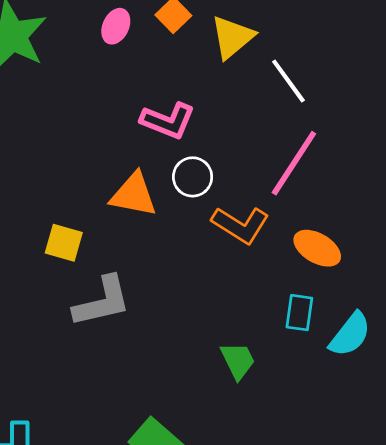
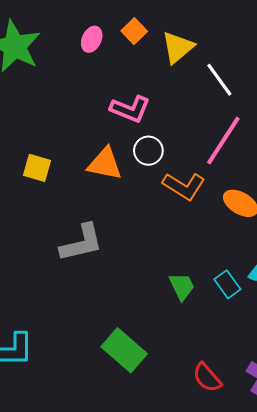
yellow square: (64, 243) -> (37, 168), moved
cyan rectangle: (299, 313) -> (227, 284), moved, turned -44

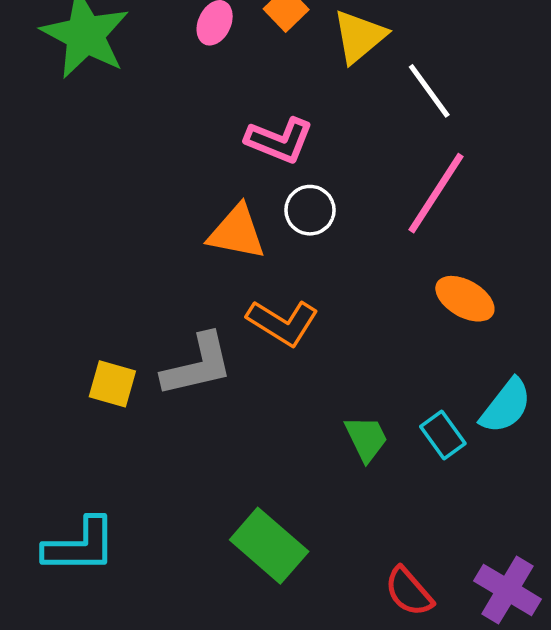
yellow square: (37, 168) -> (112, 384), moved
orange L-shape: (184, 186) -> (283, 323), moved

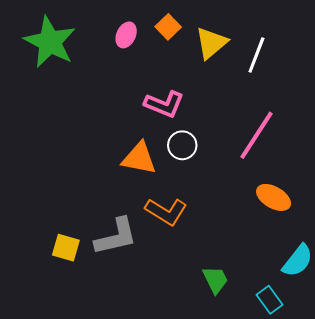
white line: (429, 91) -> (256, 55), moved, turned 57
cyan rectangle: (443, 435) -> (270, 300), moved

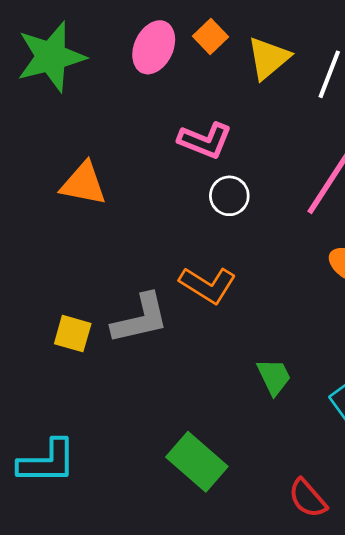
pink ellipse: (126, 35) -> (154, 47), size x1.5
green star: (50, 42) -> (51, 57), turned 30
orange triangle: (139, 158) -> (84, 184), moved

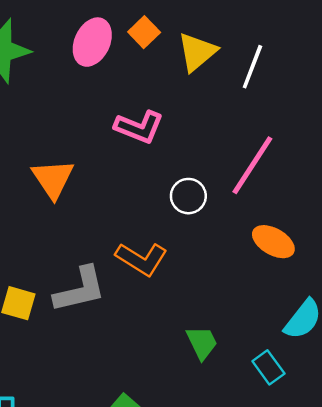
orange triangle: (84, 184) -> (53, 179), moved, turned 45
white circle: (229, 196) -> (188, 196), moved

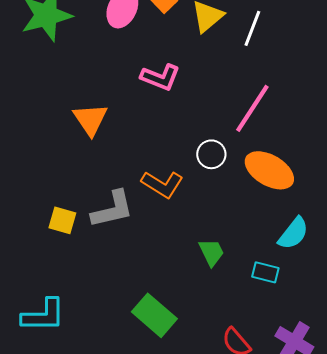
white circle: (188, 196) -> (211, 154), moved
orange ellipse: (273, 242) -> (269, 170), size x1.4
cyan rectangle: (268, 367) -> (265, 272), turned -40

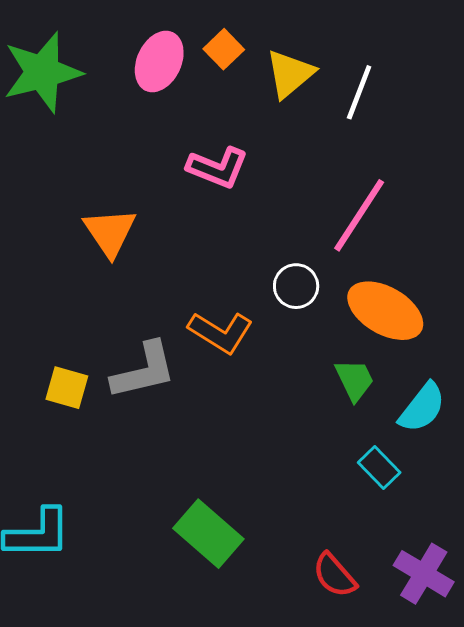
green trapezoid: (211, 252) -> (354, 380), moved
cyan rectangle: (265, 272) -> (379, 468), turned 32

